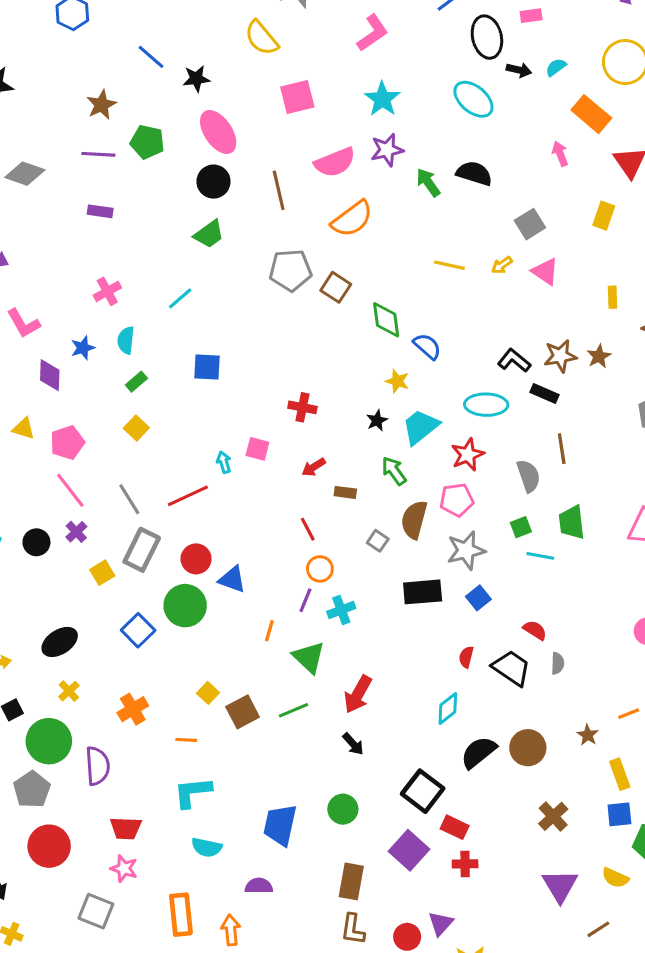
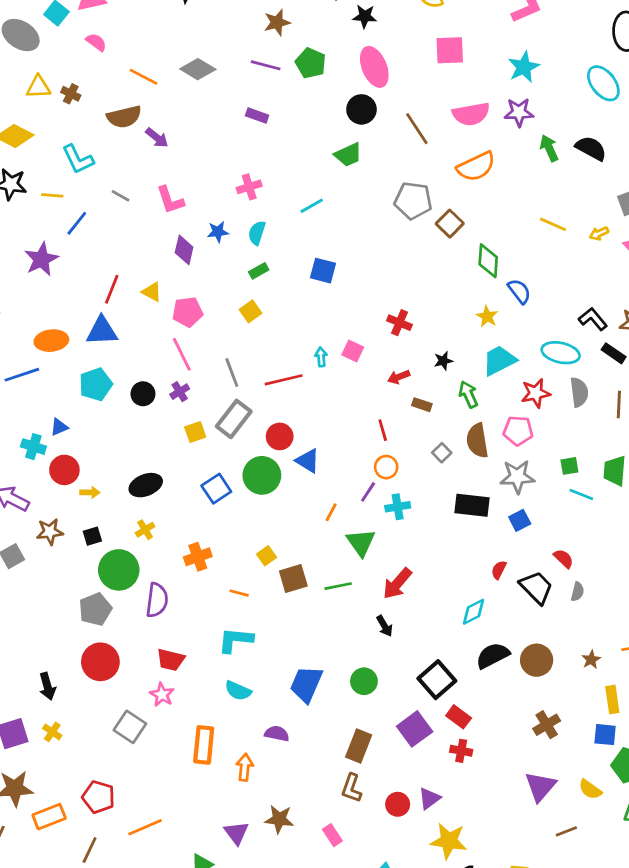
brown line: (279, 190) -> (417, 129), turned -32
black star: (377, 420) -> (443, 361), moved
gray semicircle: (529, 476) -> (579, 392), moved
brown semicircle: (414, 520) -> (477, 441), turned -36

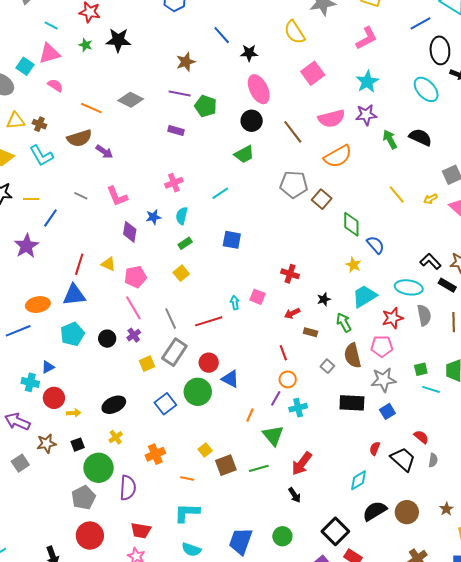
pink square: (450, 50) -> (313, 73), turned -30
green pentagon: (311, 63) -> (206, 106), moved
cyan L-shape: (78, 159) -> (41, 156), moved
yellow line: (553, 224) -> (397, 194), turned 30

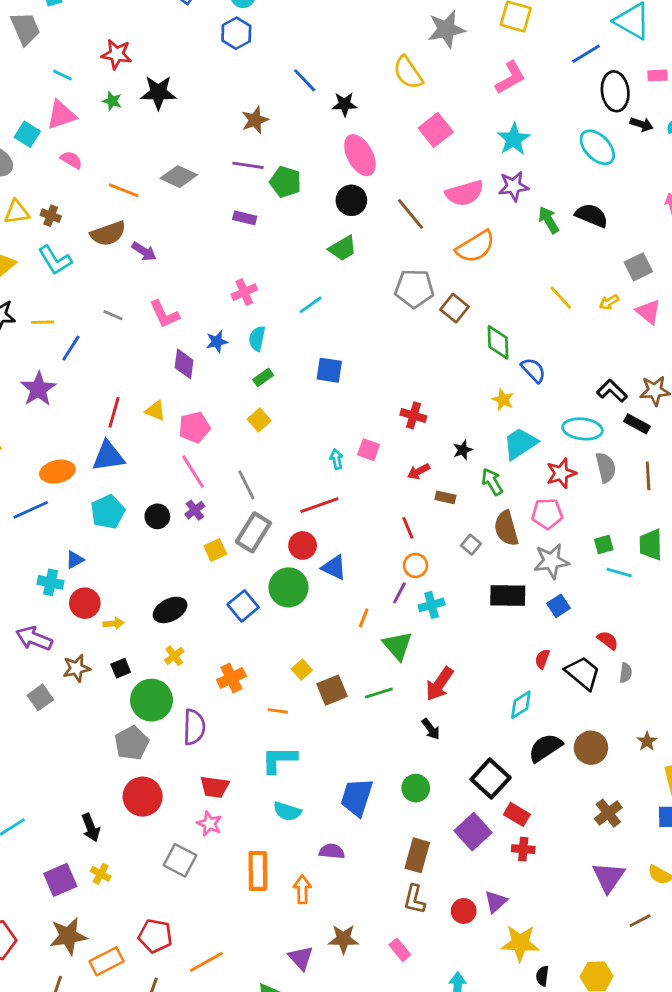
red line: (209, 321) -> (319, 505), moved

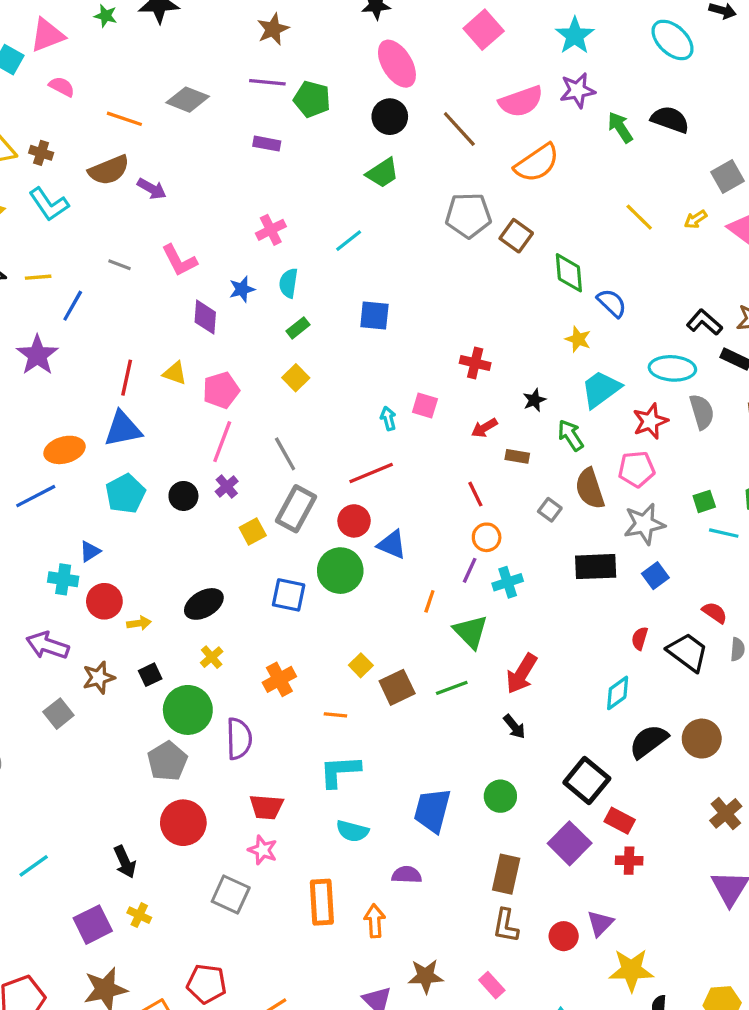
pink line: (193, 472) -> (222, 442), turned 56
blue square: (243, 606) -> (289, 595), turned -36

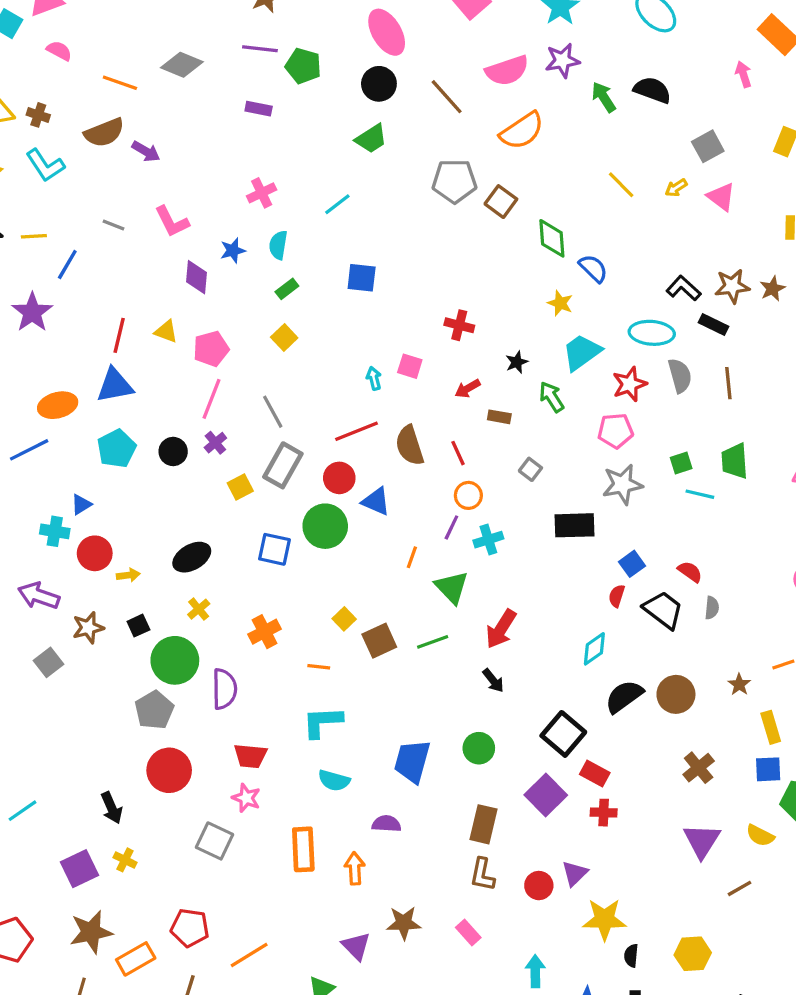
brown semicircle: (590, 489) -> (410, 446), moved
blue square: (655, 576) -> (632, 564), moved

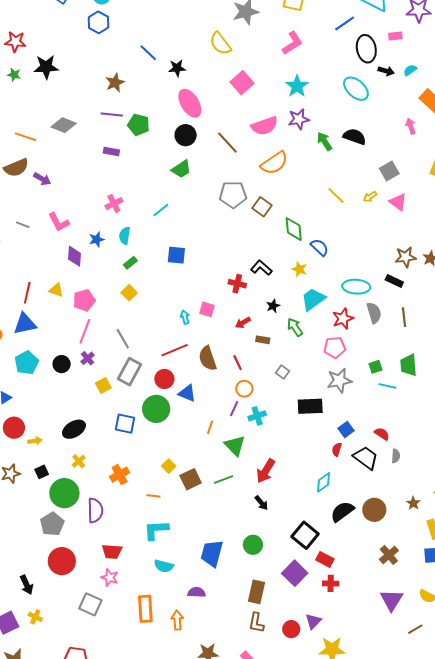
black L-shape: (684, 288) -> (261, 268), moved

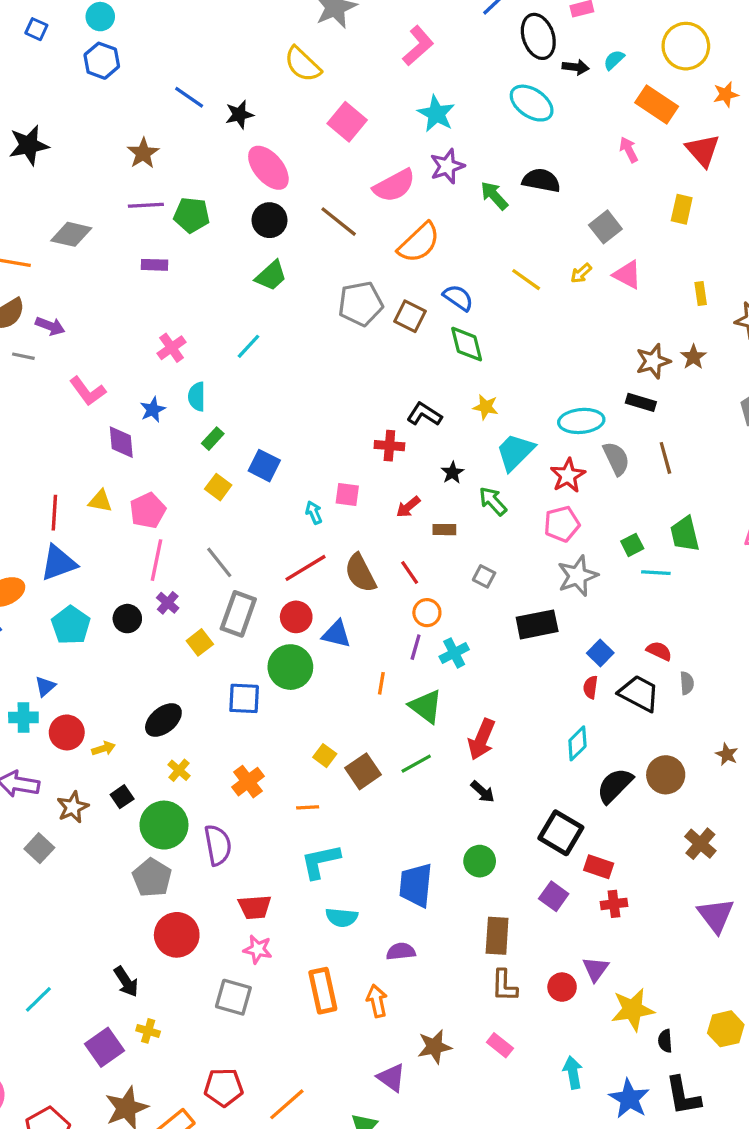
gray line: (23, 225) -> (23, 356), moved
blue semicircle: (320, 247) -> (458, 298), moved
blue square: (176, 255) -> (264, 466), moved, turned 30
purple square: (295, 573) -> (554, 896), size x0.7

